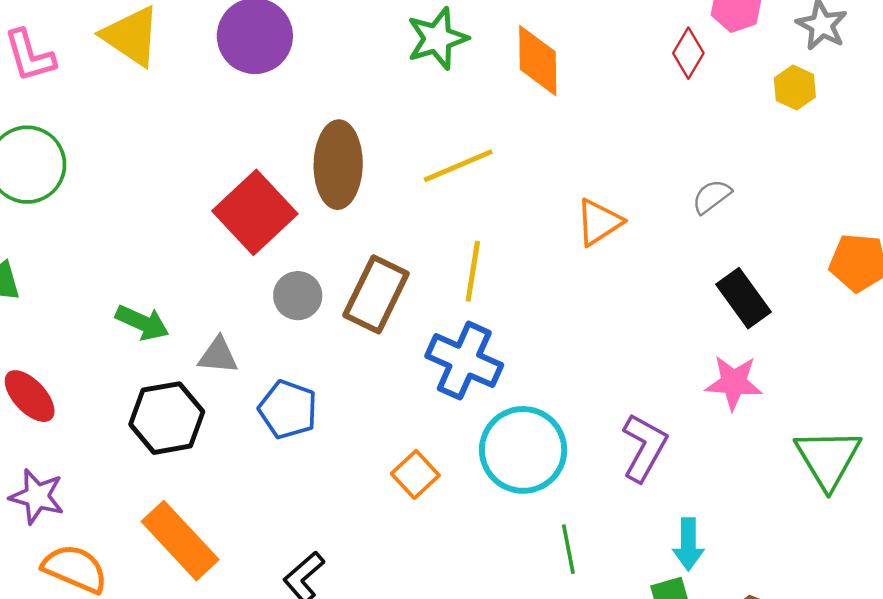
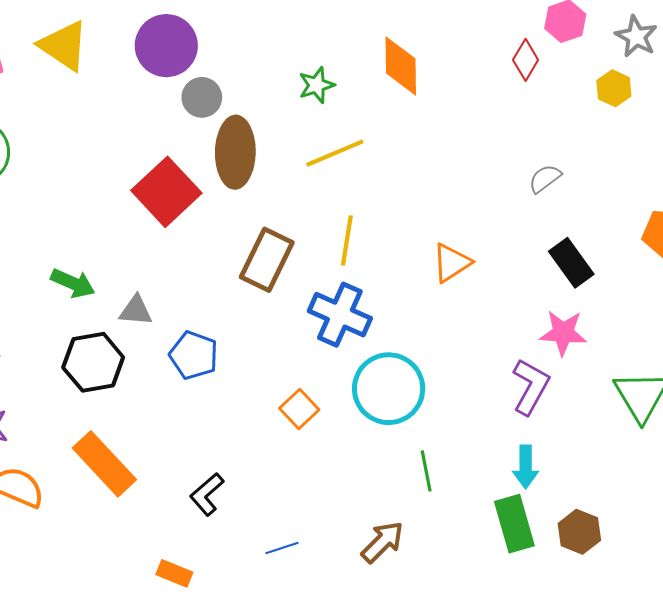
green star: (437, 38) -> (317, 85), moved, size x0.7
orange triangle: (599, 222) -> (452, 263), moved
gray circle: (298, 296) -> (202, 97), moved
purple L-shape: (644, 447) -> (531, 387), moved

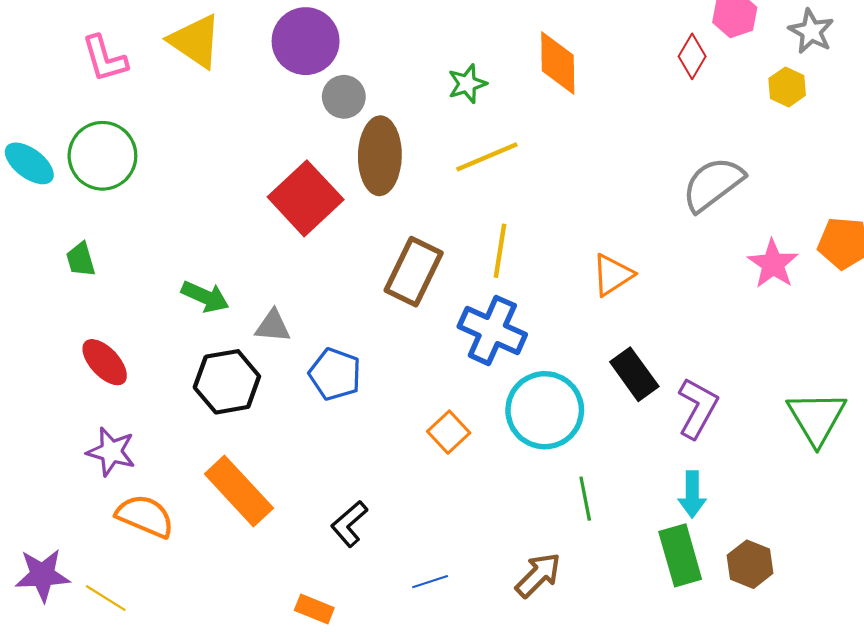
gray semicircle: (545, 179) -> (713, 184), size x1.8
black rectangle: (571, 263) -> (634, 374), moved
pink star: (563, 333) -> (773, 264), moved, turned 30

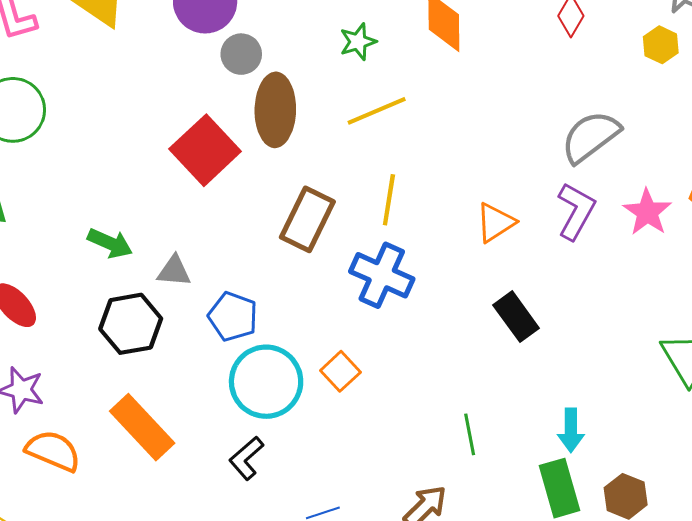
purple L-shape: (698, 408) -> (576, 211), moved
cyan circle: (545, 410) -> (266, 382), moved

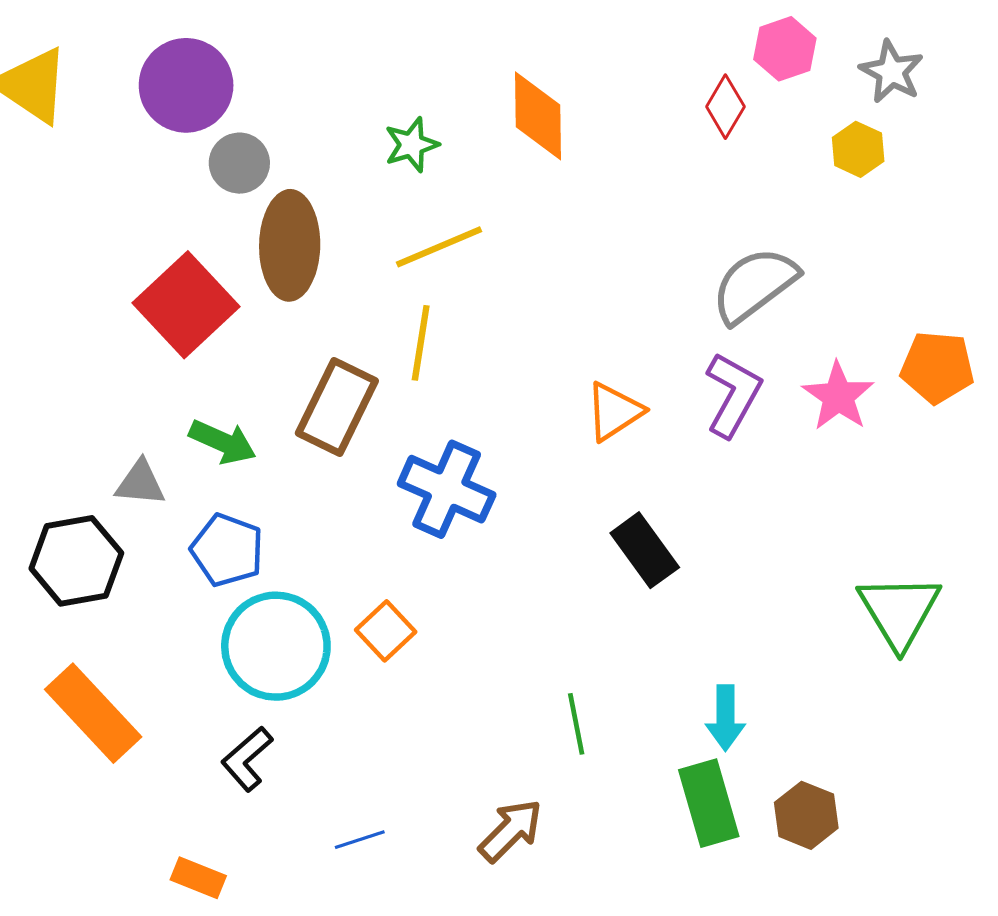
yellow line: (389, 200) -> (421, 343), moved
green arrow: (110, 243) -> (223, 442), moved

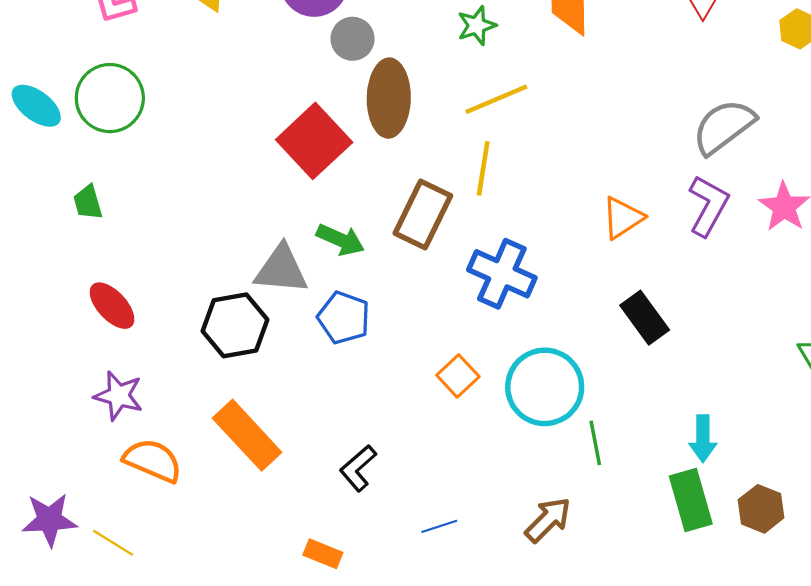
gray triangle: (140, 483) -> (281, 269), size x1.5
cyan circle: (276, 646) -> (545, 387), moved

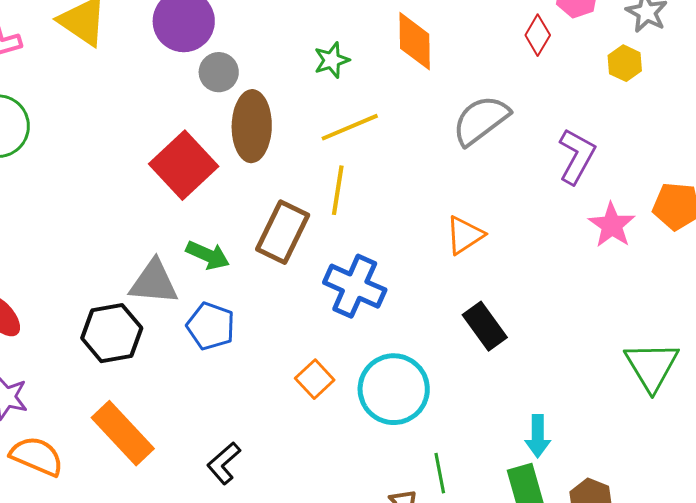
gray semicircle: (724, 127) -> (481, 120), moved
purple L-shape: (708, 206) -> (577, 156), moved
green line: (595, 443) -> (440, 473), moved

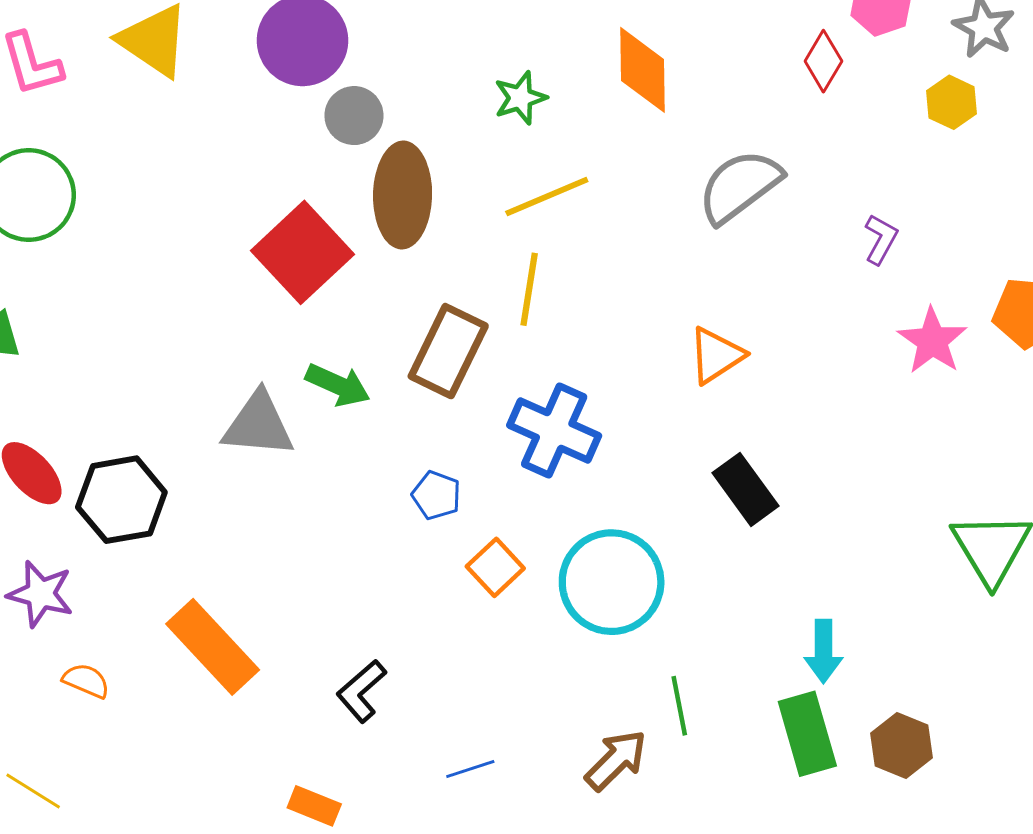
purple L-shape: (577, 156) -> (881, 239), size x0.6
blue pentagon: (211, 326) -> (436, 495), moved, size x0.7
black hexagon: (112, 333) -> (121, 500), moved
orange semicircle: (37, 456) -> (86, 681), size x0.6

